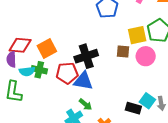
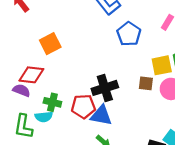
orange square: (47, 48) -> (50, 44), moved
purple semicircle: (11, 59) -> (21, 90), turned 112
cyan semicircle: (27, 71) -> (44, 117), moved

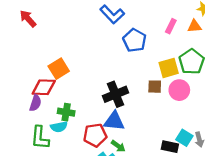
orange square: (50, 44) -> (59, 69), moved
purple semicircle: (21, 90) -> (35, 103), turned 91
red pentagon: (83, 106) -> (95, 135), moved

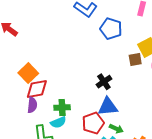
orange square: (59, 69) -> (28, 73), moved
brown square: (155, 87) -> (135, 60), moved
black cross: (116, 94) -> (104, 82), size x0.7

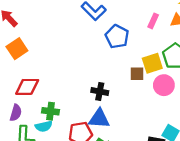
orange square: (28, 73) -> (17, 49), moved
black cross: (104, 82) -> (100, 92), turned 35
purple semicircle: (32, 105) -> (16, 113), moved

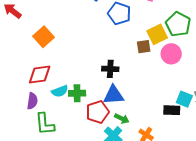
orange square: (17, 49) -> (43, 37), moved
green cross: (50, 111) -> (77, 93), moved
cyan semicircle: (44, 126) -> (60, 91), moved

